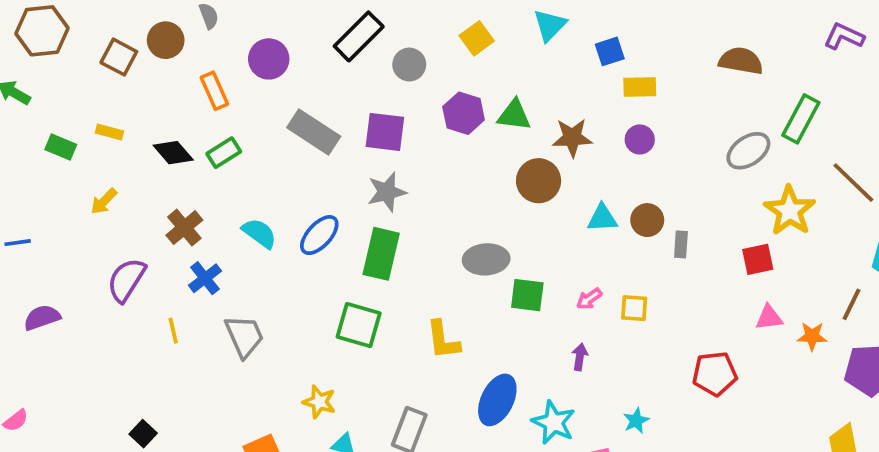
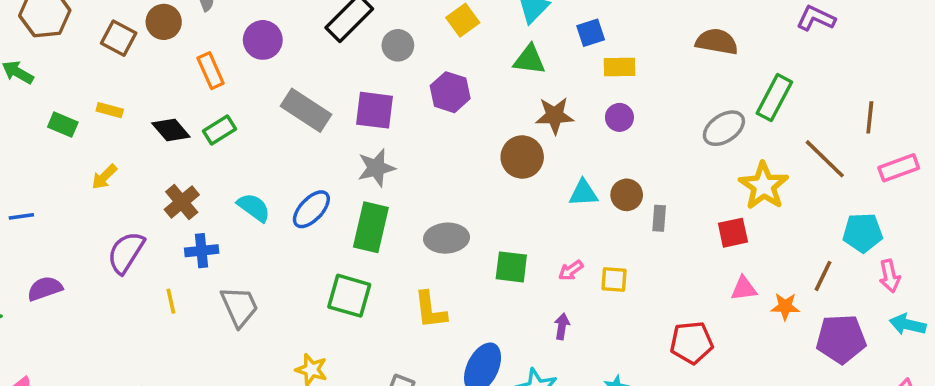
green triangle: (514, 115) -> (529, 60), moved
gray ellipse: (486, 259) -> (447, 238), moved
blue cross: (205, 278) -> (202, 251), turned 32

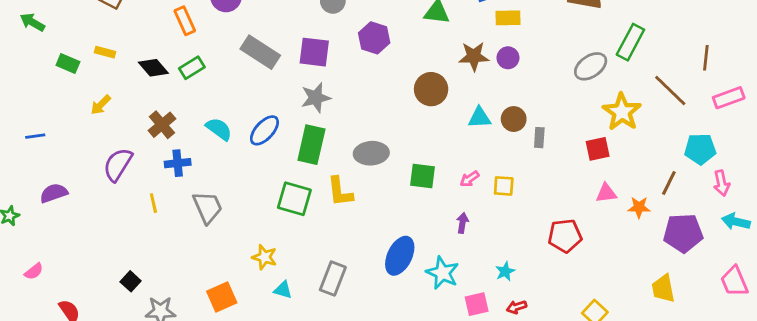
brown star: (555, 116) -> (474, 56), moved
yellow L-shape: (430, 310) -> (340, 192), moved

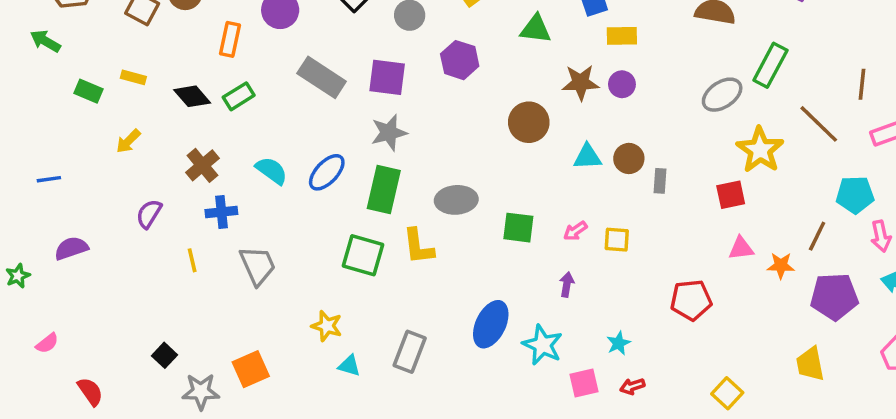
orange rectangle: (185, 21) -> (230, 39), turned 36
purple semicircle: (118, 165) -> (149, 214), size x0.7
orange square: (222, 297) -> (251, 369), moved

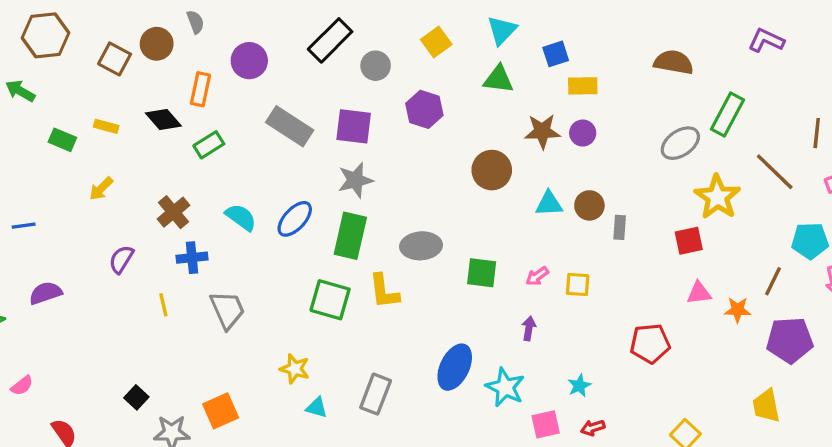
black diamond: (192, 96) -> (163, 120), moved

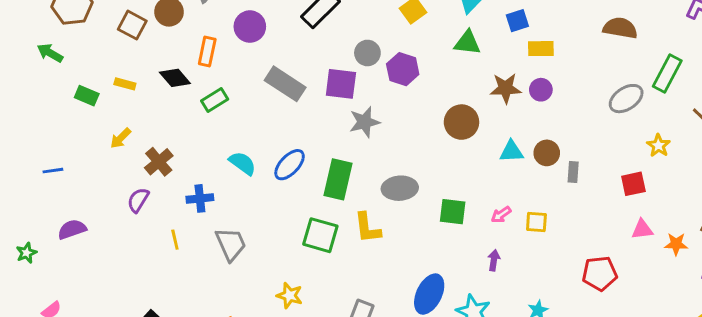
gray circle: (376, 66) -> (367, 53), moved
gray star: (355, 180) -> (364, 122), moved
yellow star: (717, 197) -> (658, 146), size x0.6
brown cross: (173, 212) -> (159, 162), moved

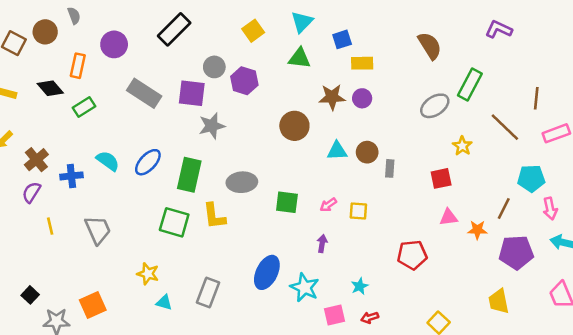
brown semicircle: (620, 28) -> (430, 46), turned 48
blue cross: (200, 198) -> (71, 176), moved
purple semicircle: (138, 200) -> (31, 192), moved

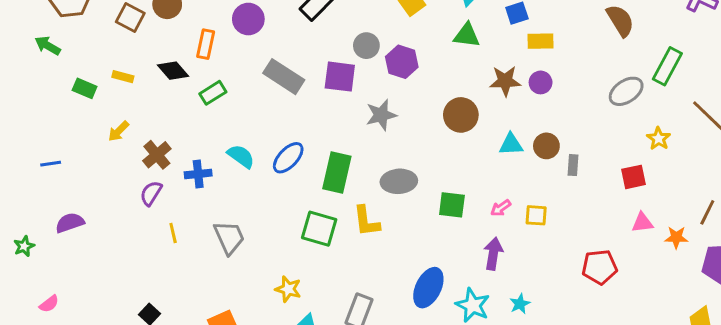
gray star: (212, 126) -> (381, 115), moved
purple arrow: (322, 244) -> (493, 254), size x1.5
cyan star: (360, 286) -> (520, 304), moved

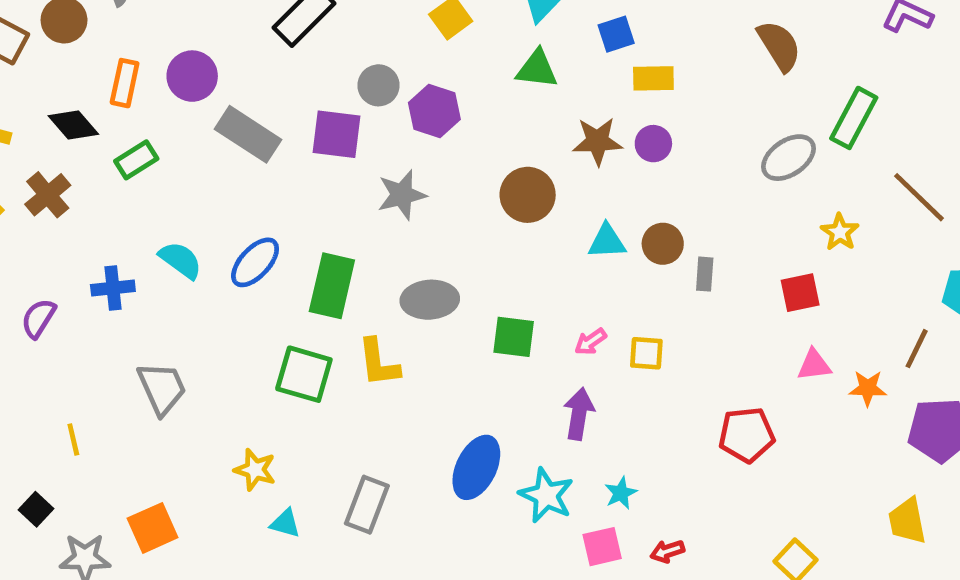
purple circle: (248, 19) -> (192, 76), moved
brown cross: (157, 155) -> (48, 195), moved
yellow line: (173, 233) -> (73, 439), moved

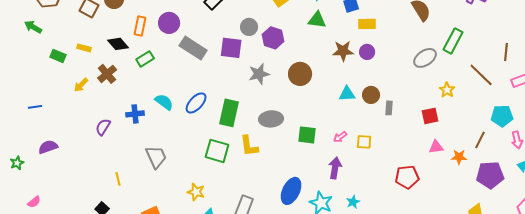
brown circle: (528, 195) -> (300, 74), moved

